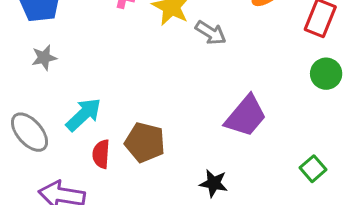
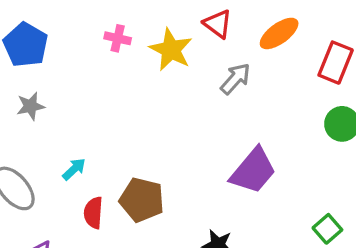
gray arrow: (211, 33) -> (235, 79), moved, turned -80
cyan arrow: (84, 115) -> (74, 169), size x0.6

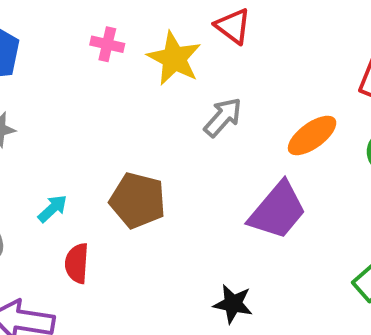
orange ellipse: (279, 33) -> (312, 136), moved
gray arrow: (235, 79) -> (223, 117), moved
brown pentagon: (142, 200) -> (138, 200), moved

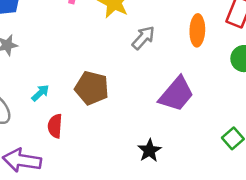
orange ellipse: (312, 136) -> (197, 30), moved, turned -52
black star: (233, 304) -> (149, 151), turned 30

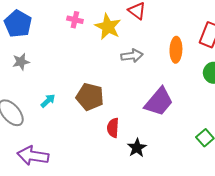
gray arrow: (143, 38) -> (132, 56), turned 40
red semicircle: (55, 126) -> (113, 128), moved

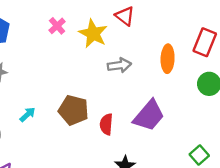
pink cross: (75, 20) -> (57, 26), turned 35
red semicircle: (113, 128) -> (106, 124), moved

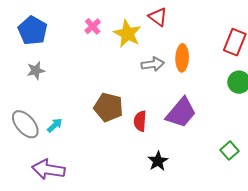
orange ellipse: (168, 59) -> (182, 58), moved
cyan arrow: (28, 114) -> (55, 125), moved

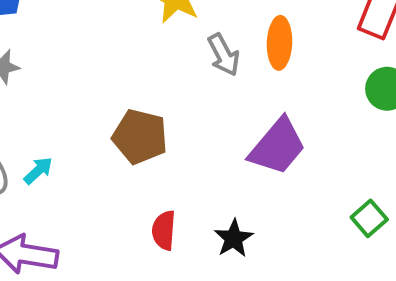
gray arrow: (153, 64) -> (224, 55), turned 70
red semicircle: (140, 121) -> (164, 230), moved

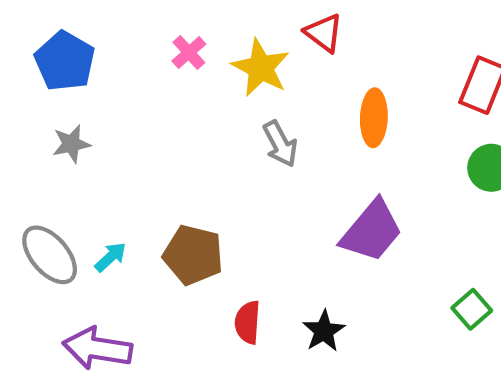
gray arrow: (224, 55) -> (280, 144), moved
brown pentagon: (140, 137) -> (193, 255), moved

